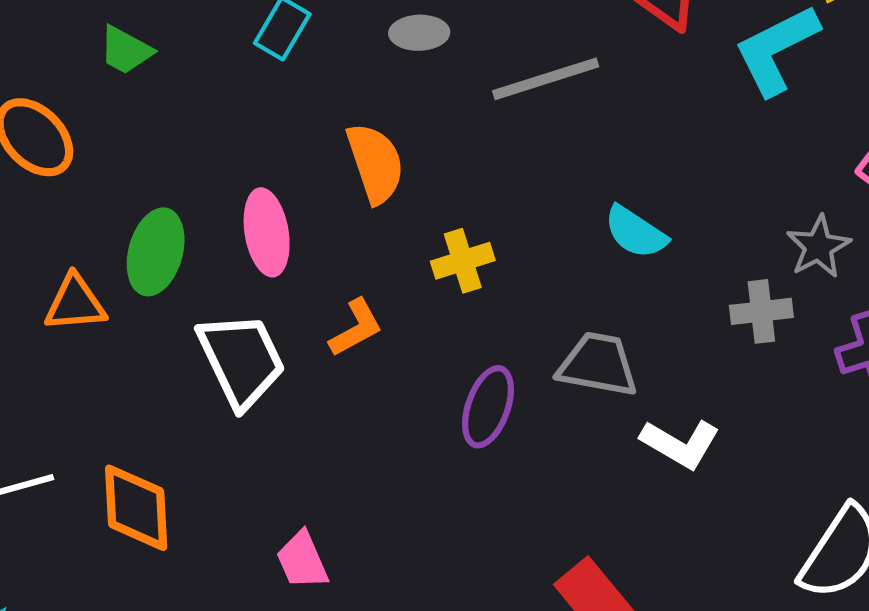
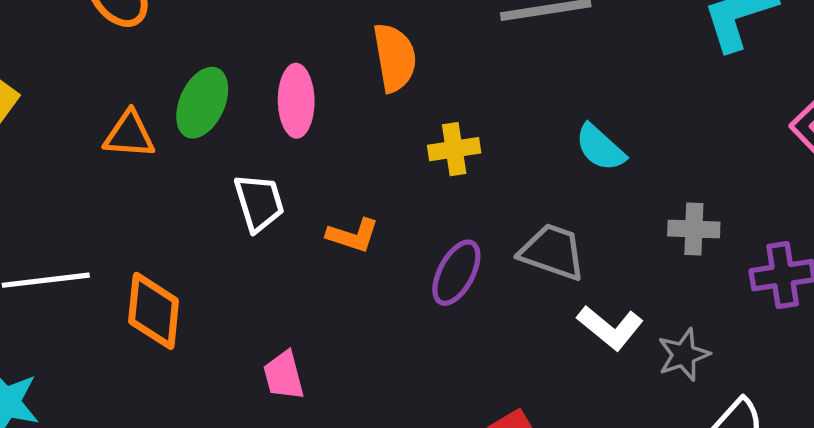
gray star: (819, 247) -> (684, 355), moved
orange L-shape: (356, 328) -> (353, 235), moved, turned 38
white trapezoid: (241, 360) -> (259, 203), size x0.7

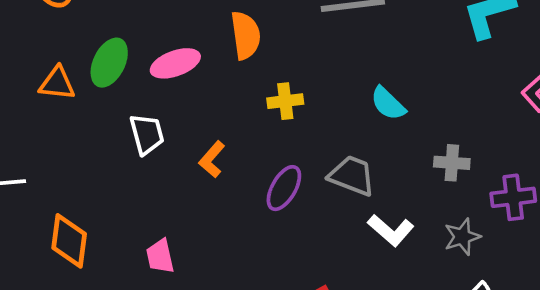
pink ellipse: (296, 101) -> (175, 63), turned 69
orange L-shape: (353, 235) -> (212, 159), turned 111
orange diamond: (154, 311) -> (69, 241), moved
gray star: (684, 355) -> (462, 237), moved

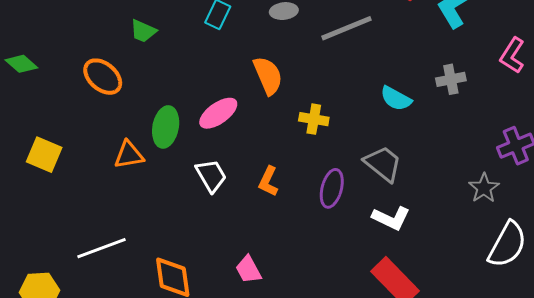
yellow cross: (285, 101) -> (314, 119), turned 32
gray cross: (452, 163) -> (451, 79), moved
gray trapezoid: (352, 176) -> (383, 164), turned 33
white L-shape: (391, 230) -> (391, 218), moved

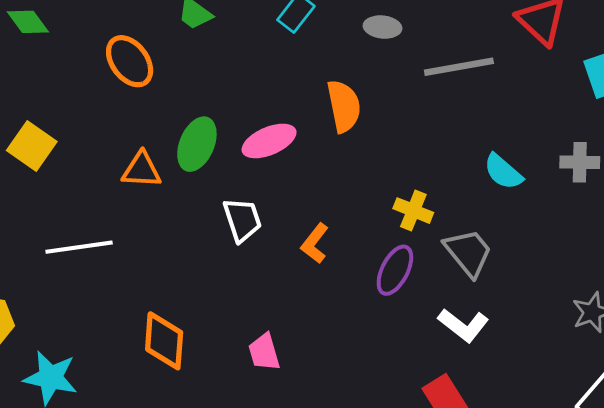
yellow cross: (314, 119) -> (413, 211), moved
white line: (101, 248) -> (79, 247), moved

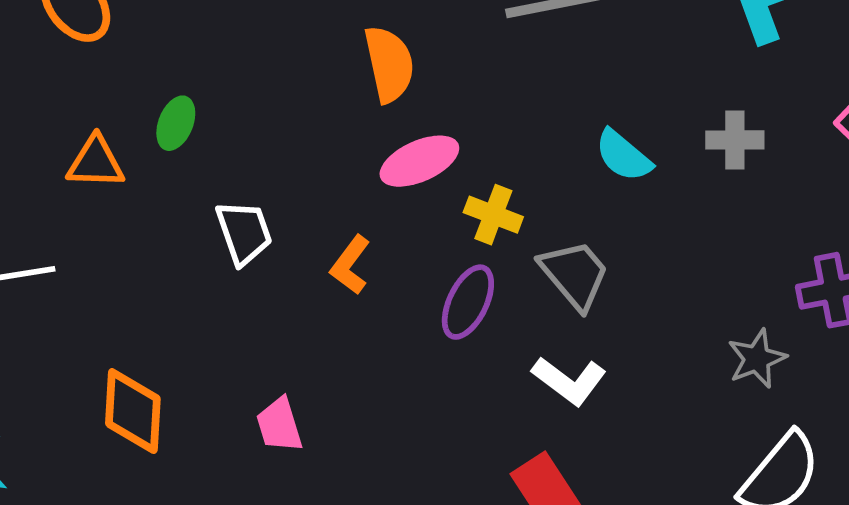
pink ellipse: (269, 141) -> (419, 161), moved
green ellipse: (197, 144) -> (176, 123), size x0.7

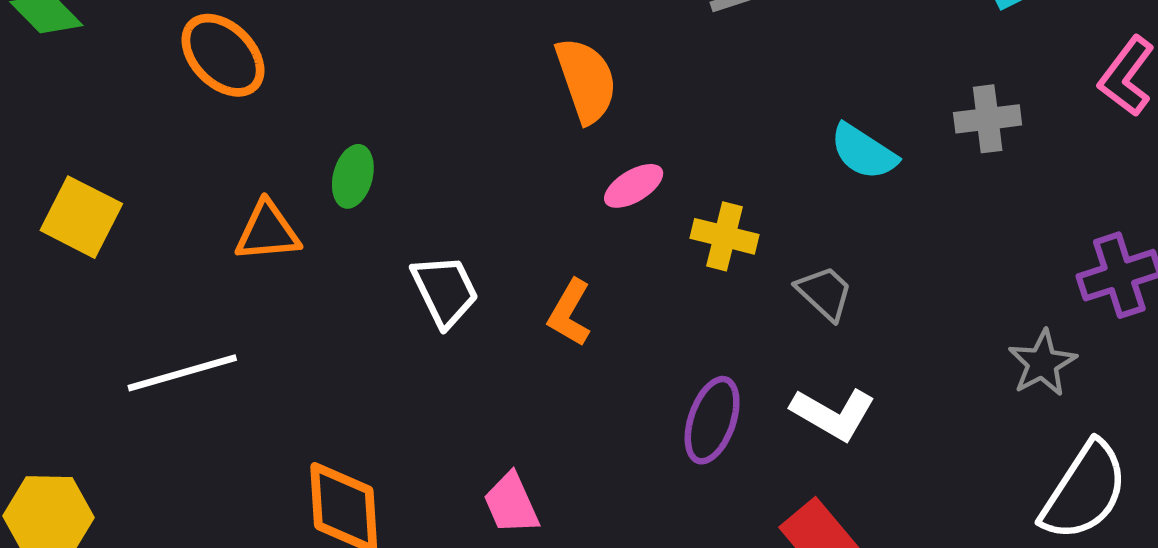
pink ellipse: (419, 161) -> (634, 186), size x0.7
gray trapezoid: (575, 274) -> (825, 293), size x0.7
purple ellipse: (468, 302) -> (712, 420), moved

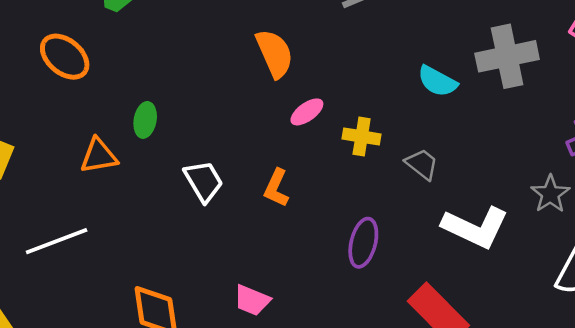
gray cross: (988, 119) -> (507, 56), size x1.6
white L-shape: (833, 414) -> (475, 227), moved, size x1.4
pink trapezoid: (511, 503) -> (252, 300), turned -39

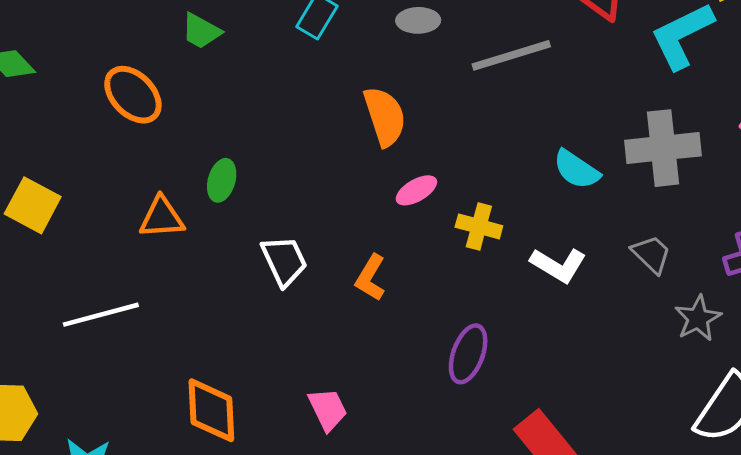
gray trapezoid: (422, 164) -> (651, 254), moved
white L-shape: (475, 227) -> (558, 265), moved, size x0.7
pink trapezoid: (252, 300) -> (328, 409), turned -144

